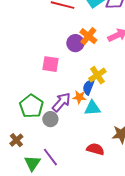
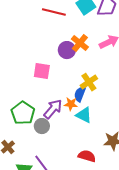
cyan triangle: (92, 108) -> (84, 115), turned 30

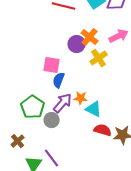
yellow cross: (89, 82) -> (99, 58), moved
blue semicircle: (80, 94) -> (59, 80), moved
red semicircle: (87, 156) -> (103, 130), moved

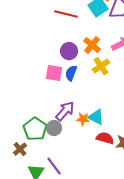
purple circle: (77, 44) -> (69, 51), moved
blue semicircle: (59, 80) -> (71, 73), moved
orange star: (81, 98) -> (83, 119), moved
green pentagon: (33, 107) -> (35, 129), moved

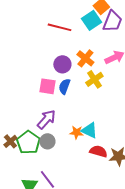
purple arrow: (65, 111) -> (46, 119), moved
brown cross: (20, 149) -> (10, 141), moved

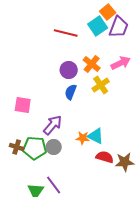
pink square: (47, 86) -> (23, 105), moved
brown cross: (10, 141) -> (17, 147), turned -32
green pentagon: (28, 142) -> (35, 148), turned -30

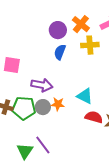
yellow cross: (101, 85) -> (90, 45), turned 30
purple arrow: (53, 125) -> (42, 85), turned 60
orange star: (83, 138) -> (58, 104), moved

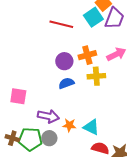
orange cross: (81, 24) -> (87, 55), turned 36
blue semicircle: (60, 52) -> (66, 83), turned 49
orange star: (58, 104) -> (69, 125), moved

